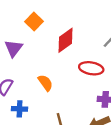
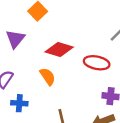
red diamond: (65, 40) -> (59, 50), moved, turned 50

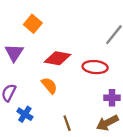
blue cross: (19, 103) -> (25, 114), turned 35

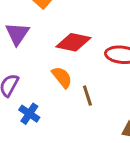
brown line: (67, 123) -> (87, 96), moved

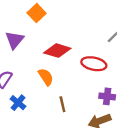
brown line: (87, 96) -> (62, 104), moved

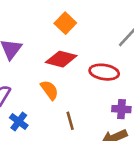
orange square: (37, 13) -> (65, 23), moved

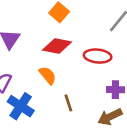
blue cross: (19, 122) -> (21, 106), size x1.5

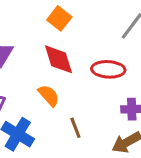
red diamond: (57, 46) -> (59, 59), turned 64

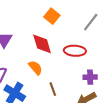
orange square: (59, 18) -> (52, 16), moved

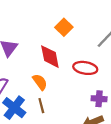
brown line: (53, 89) -> (41, 106), moved

